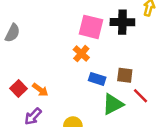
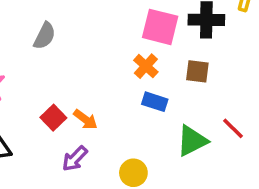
brown square: (125, 75) -> (197, 71), moved
blue rectangle: (97, 79) -> (155, 102), moved

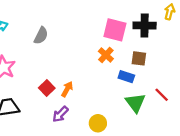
blue rectangle: (155, 102) -> (126, 77), moved
orange arrow: (85, 119) -> (67, 89), turned -98
green triangle: (192, 141) -> (135, 103), turned -40

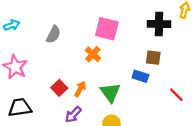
pink square: (115, 30) -> (107, 29), moved
orange cross: (106, 55) -> (93, 54), moved
green triangle: (135, 103) -> (110, 92), moved

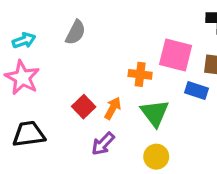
cyan arrow: (12, 25) -> (24, 40), moved
pink square: (107, 29) -> (176, 55), moved
orange cross: (93, 54) -> (140, 74), moved, turned -35

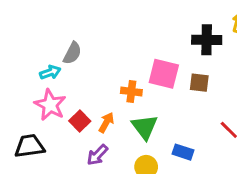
cyan arrow: (24, 40) -> (50, 72), moved
pink star: (22, 78) -> (50, 105), moved
blue rectangle: (197, 90) -> (183, 152), moved

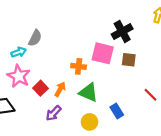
black cross: (207, 40) -> (122, 31), moved, turned -30
green triangle: (145, 127) -> (88, 93), turned -30
blue rectangle: (183, 152) -> (117, 111), turned 40

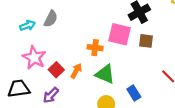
cyan arrow: (19, 52) -> (28, 25), moved
purple arrow: (54, 113) -> (51, 95), moved

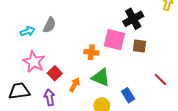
orange arrow: (76, 71) -> (75, 85), moved
purple arrow: (51, 95) -> (49, 97), turned 126

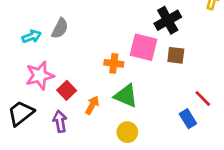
pink star: (34, 62) -> (40, 76), turned 30
black trapezoid: (19, 91) -> (21, 113), turned -30
blue rectangle: (128, 95) -> (188, 119), moved

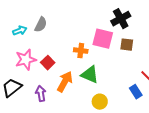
red square: (67, 90) -> (48, 63), moved
orange arrow: (92, 105) -> (65, 82), size x1.5
yellow circle: (127, 132) -> (100, 102), moved

